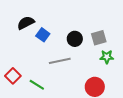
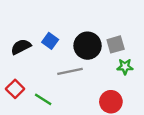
black semicircle: (26, 23) -> (21, 47), moved
black circle: (75, 39) -> (88, 46), size x1.5

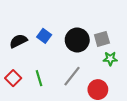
gray line: (70, 71) -> (72, 76), moved, turned -40
green line: (43, 99) -> (39, 78), moved, turned 42

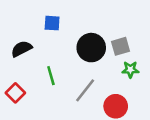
blue square: (44, 36) -> (52, 23), moved, turned -32
green line: (39, 78) -> (51, 76), moved

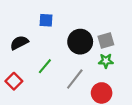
green star: (130, 70) -> (106, 61), moved
green line: (51, 76) -> (45, 66), turned 56

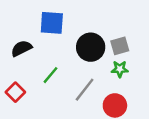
blue square: (46, 20) -> (52, 23), size x1.5

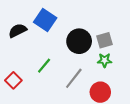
blue square: (52, 23) -> (45, 20), turned 30
black semicircle: (21, 48) -> (18, 31), moved

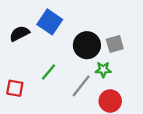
green star: (105, 60) -> (103, 70), moved
red square: (13, 80) -> (15, 88), turned -35

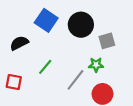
black semicircle: (19, 34) -> (19, 43), moved
black circle: (87, 45) -> (81, 25), moved

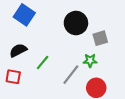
blue square: (46, 20) -> (24, 15), moved
black semicircle: (19, 43) -> (18, 50), moved

